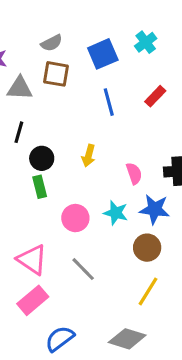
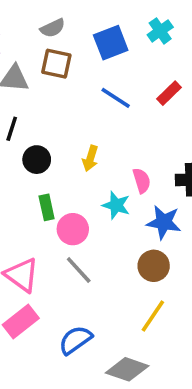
blue line: (109, 102) -> (116, 98), turned -44
green rectangle: (40, 187) -> (47, 207), moved
cyan star: (116, 213) -> (116, 205), moved
gray line: (83, 269) -> (79, 270), moved
blue semicircle: (60, 339) -> (75, 340), moved

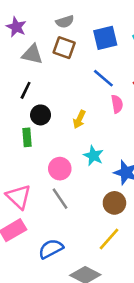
pink semicircle: (142, 181) -> (117, 104), moved
green rectangle: (47, 207) -> (27, 137), moved

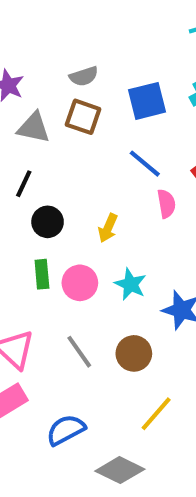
green rectangle: (27, 137) -> (42, 274), moved
pink circle: (60, 169) -> (80, 283), moved
brown circle: (114, 203) -> (134, 353), moved

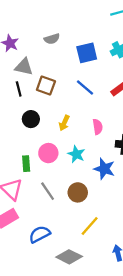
brown square: (83, 117) -> (46, 85), moved
black line: (24, 184) -> (19, 89), moved, turned -40
pink semicircle: (166, 204) -> (98, 127), moved
green rectangle: (42, 274) -> (26, 164), moved

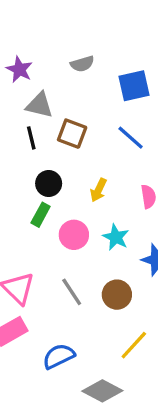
green rectangle: (26, 164) -> (41, 215), moved, turned 32

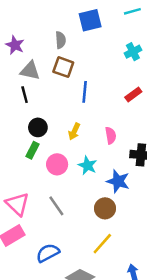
gray semicircle: (82, 64) -> (61, 40), turned -77
blue square: (134, 86) -> (90, 20), moved
brown square: (72, 134) -> (63, 67), moved
blue line: (131, 138) -> (85, 92), moved, turned 55
brown circle: (117, 295) -> (105, 208), moved

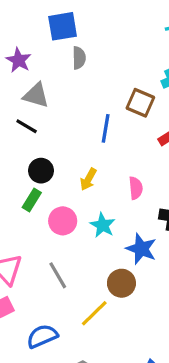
blue square: (90, 20) -> (63, 26), moved
brown square: (63, 67) -> (140, 103), moved
black line: (25, 95) -> (27, 126), turned -49
yellow line: (102, 244) -> (94, 313), moved

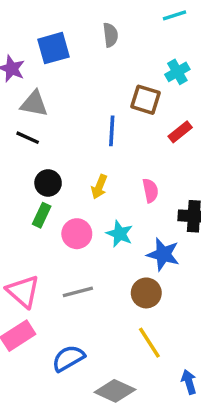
blue square: (63, 26) -> (53, 48), moved
gray semicircle: (79, 58) -> (110, 35), moved
gray line: (58, 275) -> (78, 292), turned -68
yellow line: (94, 313) -> (149, 343), moved, turned -72

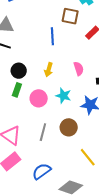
gray line: (78, 292) -> (43, 132), turned -54
brown circle: (146, 293) -> (69, 127), moved

